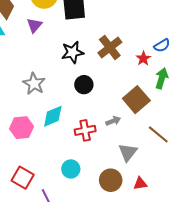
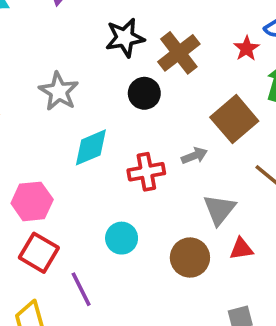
brown cross: (110, 48) -> (179, 53), moved
pink hexagon: (22, 128) -> (32, 201), moved
red triangle: (140, 184) -> (241, 249), moved

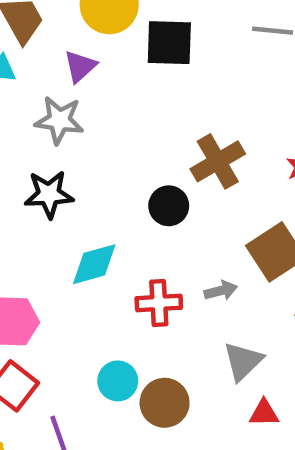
black star: (125, 38) -> (49, 194), moved
gray star: (59, 91) -> (59, 120), moved, turned -30
brown circle: (190, 258) -> (165, 403), moved

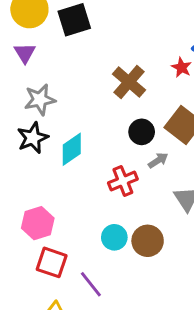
gray star: (59, 120) -> (40, 100), moved
black circle: (169, 206) -> (142, 132), moved
cyan diamond: (94, 264) -> (72, 149), moved

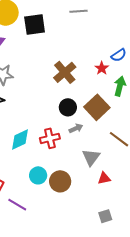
cyan diamond: (72, 149) -> (20, 140), moved
purple line: (91, 284) -> (17, 205), turned -30

